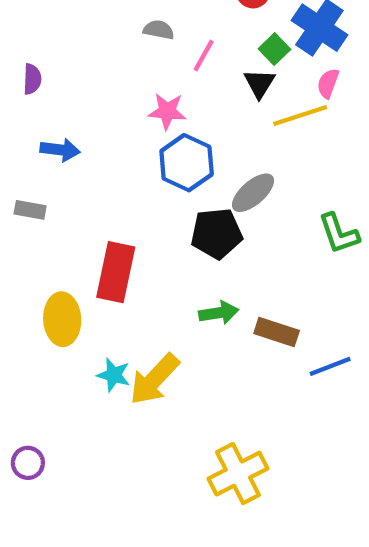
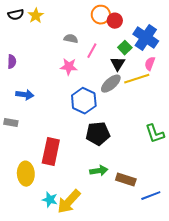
pink star: (167, 111) -> (69, 67), moved
gray ellipse: (253, 193) -> (111, 84), moved

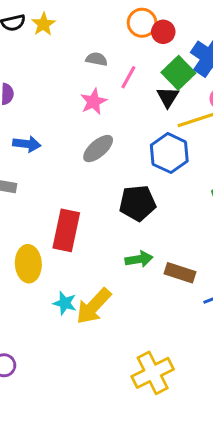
green square: (125, 48) -> (178, 73), size x1.5
pink star: (69, 67) -> (94, 102), turned -30
gray ellipse: (111, 84) -> (98, 149), moved
blue hexagon: (84, 101) -> (169, 153), moved

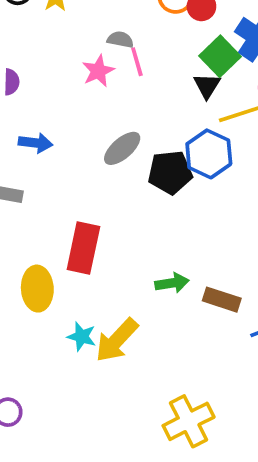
pink line: (128, 77) -> (137, 62), moved, turned -45
pink star: (94, 102) -> (98, 71), moved
black pentagon: (137, 203) -> (170, 172), moved

